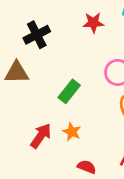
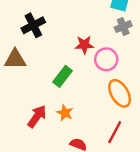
red star: (93, 23) -> (84, 45), moved

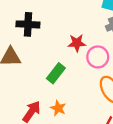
black cross: (33, 25) -> (28, 24), turned 30

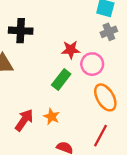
green rectangle: (56, 73) -> (61, 80), moved

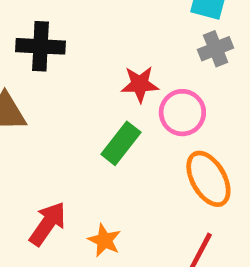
orange star: (52, 117) -> (104, 240), moved

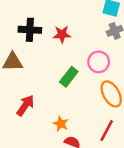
red star: (140, 84) -> (62, 34), moved
red arrow: (48, 224) -> (25, 105), moved

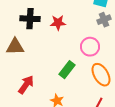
green rectangle: (69, 77) -> (67, 70), moved

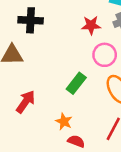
red star: (58, 23) -> (91, 25), moved

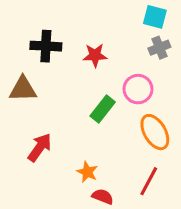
red star: (91, 25) -> (95, 55), moved
green rectangle: (76, 83) -> (103, 109), moved

